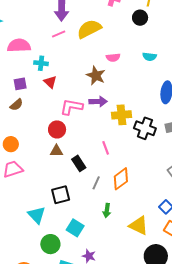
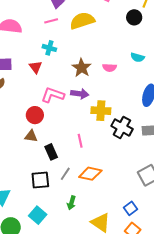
pink semicircle: (113, 57) -> (110, 68), moved
cyan cross: (41, 63) -> (49, 48), moved
orange diamond: (121, 179) -> (90, 174), turned 40
black square: (61, 195) -> (40, 180), moved

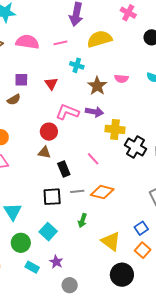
pink line: (51, 21) -> (60, 43), moved
cyan cross: (49, 48) -> (77, 65), moved
pink semicircle: (110, 68) -> (121, 79), moved
pink line: (80, 141) -> (93, 159), turned -32
gray line: (65, 174) -> (77, 191), turned 48

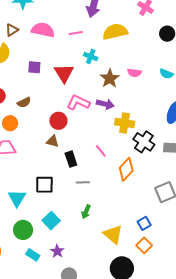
red triangle: (51, 84) -> (64, 73), size x1.5
brown semicircle: (14, 100) -> (24, 102), moved
orange diamond: (102, 192) -> (126, 169), moved, turned -65
black square: (52, 197) -> (44, 185), moved

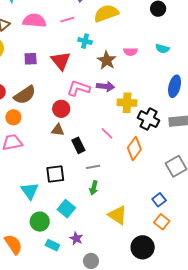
brown semicircle: (24, 102) -> (25, 95), size x1.6
green arrow: (86, 212) -> (94, 188), moved
yellow triangle: (113, 234) -> (118, 215), moved

